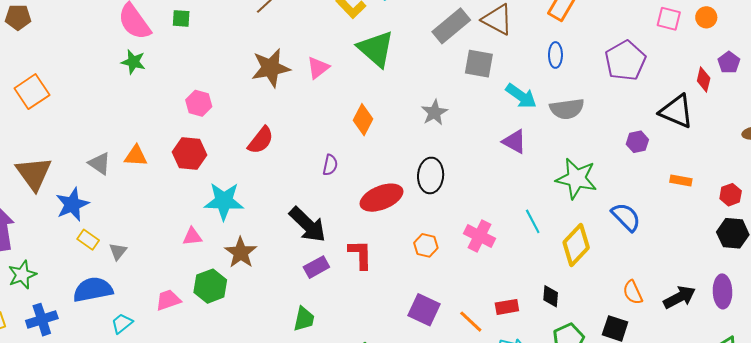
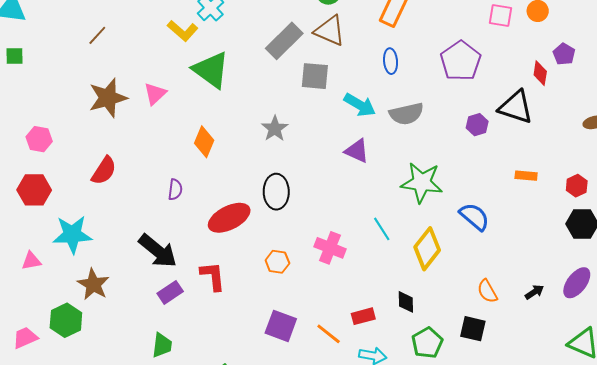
purple hexagon: (637, 142) -> (477, 125), moved
pink triangle: (192, 236) -> (31, 261), moved
purple ellipse: (723, 291) -> (577, 283), turned 44
black arrow: (679, 297) -> (534, 292), size x0.6

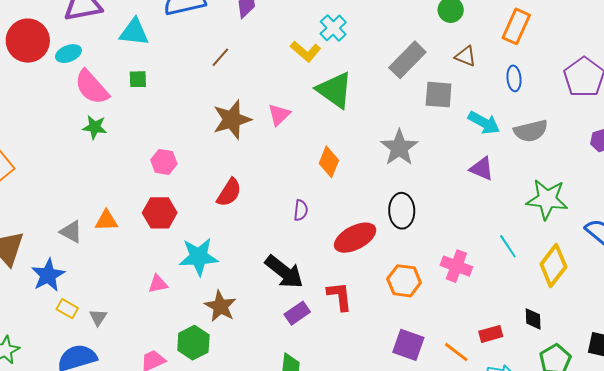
brown triangle: (330, 31) -> (466, 56), moved, size x0.7
gray star: (275, 129) -> (399, 148), size x1.4
orange hexagon: (277, 262) -> (404, 281), size x1.4

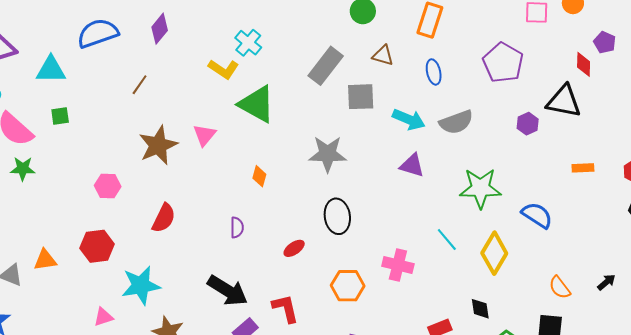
gray star: (399, 148) -> (328, 154), turned -30
pink hexagon: (164, 162) -> (108, 186), moved
orange diamond: (329, 162) -> (259, 176), size x0.7
red ellipse: (355, 238) -> (294, 248), size x0.5

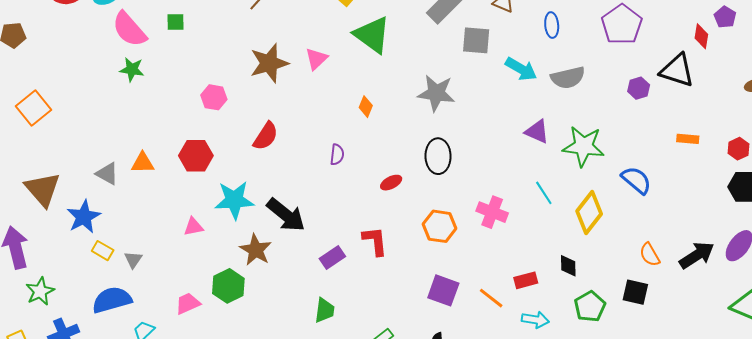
purple triangle: (412, 165) -> (537, 132), moved
black arrow: (606, 282) -> (697, 255), size x1.8
black arrow: (228, 291) -> (286, 215), moved

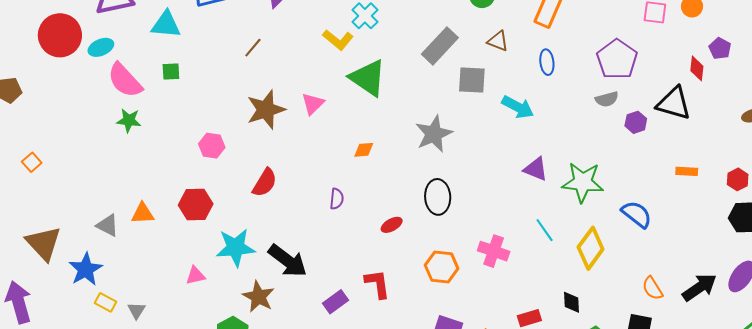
gray semicircle: (568, 78) -> (607, 99), moved, size x0.7
gray star: (436, 93) -> (434, 134), turned -30
orange diamond: (366, 107) -> (364, 150), turned 65
orange square: (33, 108) -> (32, 162), size x0.6

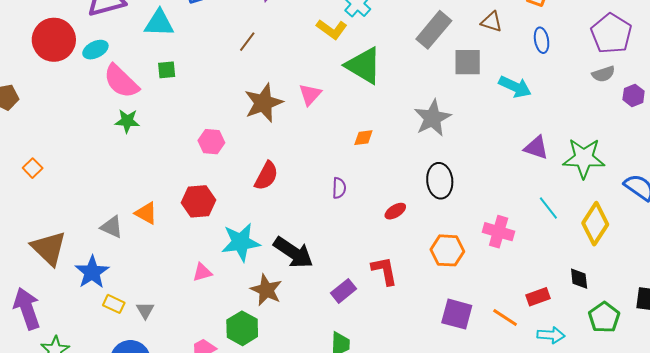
orange triangle: (143, 213) -> (146, 213), turned 35

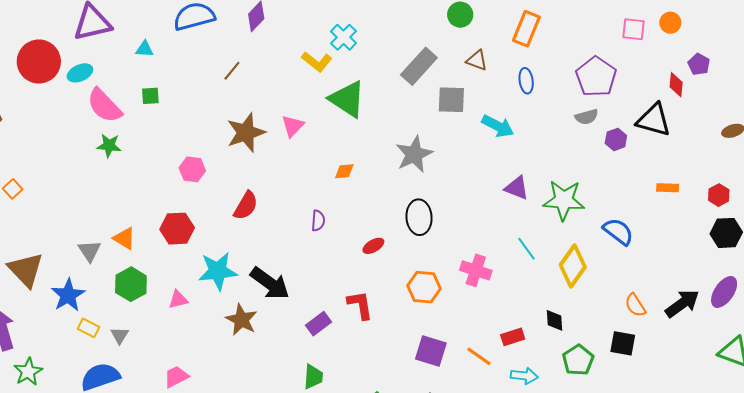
cyan triangle: (159, 23) -> (145, 49), size x0.6
gray triangle: (112, 227) -> (89, 251), turned 30
green hexagon: (242, 328) -> (131, 284), moved

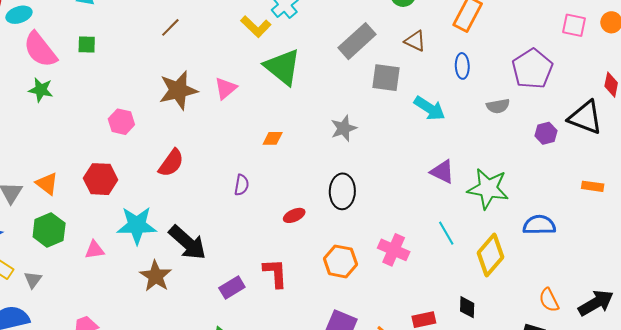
gray semicircle: (587, 117) -> (498, 106), moved
gray star: (414, 154) -> (344, 128), size x0.7
blue semicircle: (618, 231) -> (539, 225), turned -44

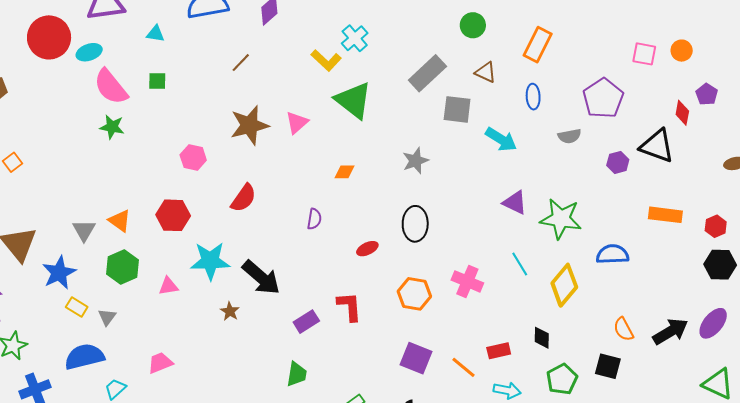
orange rectangle: (593, 186) -> (665, 215), size x1.5
brown star: (156, 276) -> (230, 311), size x0.6

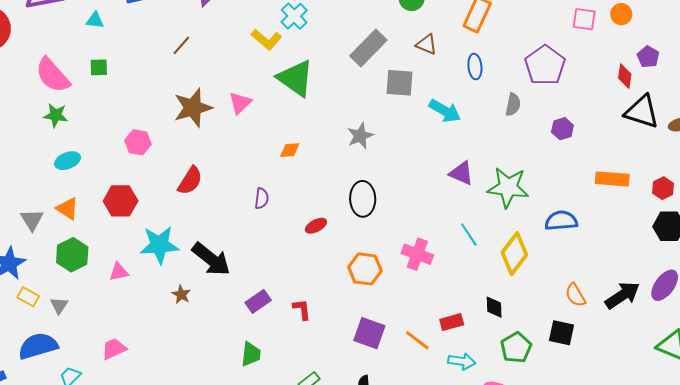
cyan ellipse: (89, 52) -> (68, 161), moved
gray semicircle: (570, 136) -> (513, 105), turned -65
black triangle: (657, 146) -> (642, 112), moved
red L-shape: (349, 307) -> (302, 309), moved, size x0.7

